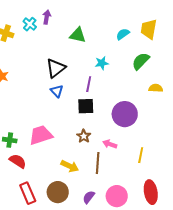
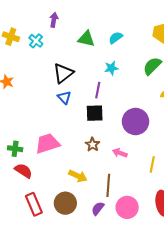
cyan cross: (30, 24) -> (36, 41), moved
cyan semicircle: (123, 34) -> (116, 38), moved
brown line: (98, 163) -> (108, 185), moved

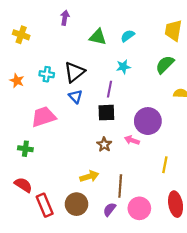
cyan cross: (36, 41) -> (47, 74), moved, turned -32
pink trapezoid: (48, 143) -> (44, 117), moved
pink arrow: (120, 153) -> (132, 140), moved
red semicircle: (23, 171) -> (23, 185), moved
yellow arrow: (78, 176) -> (89, 176), turned -42

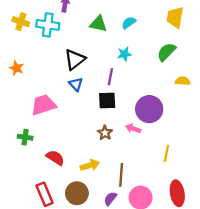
cyan cross: (47, 74) -> (48, 25), moved, size x1.5
red semicircle: (23, 185) -> (55, 158), moved

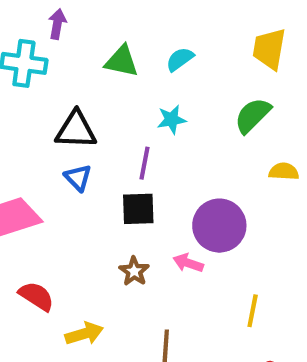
black triangle: (75, 59) -> (76, 130), turned 40
red semicircle: (55, 158) -> (36, 296), moved
yellow arrow: (90, 165) -> (84, 334), moved

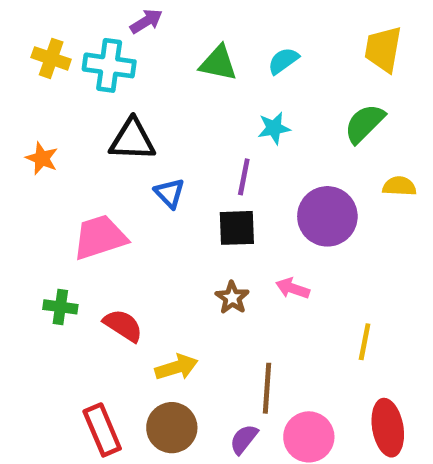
purple arrow: (57, 24) -> (146, 21), turned 48
black triangle: (76, 130) -> (132, 140), moved
purple circle: (219, 226) -> (327, 216), moved

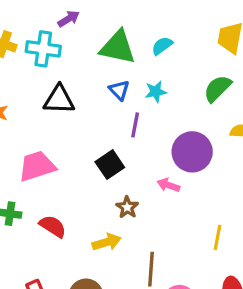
green triangle: (218, 63) -> (118, 47), size x1.4
blue triangle: (170, 193) -> (119, 90), moved
black square: (237, 228) -> (110, 165), moved, turned -32
pink arrow: (293, 288) -> (168, 185), moved
yellow arrow: (176, 367) -> (107, 242), moved

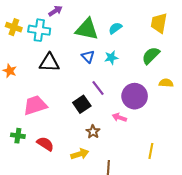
purple line: (135, 125) -> (98, 88), moved, turned -49

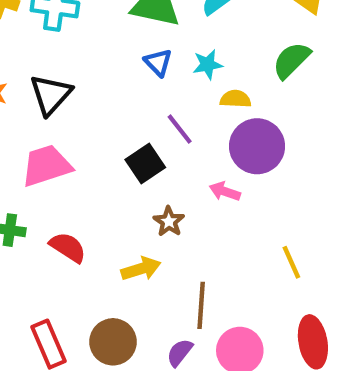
black triangle: (49, 63) -> (51, 95), moved, turned -50
yellow semicircle: (166, 83) -> (236, 99), moved
yellow line: (151, 151) -> (291, 262), turned -35

